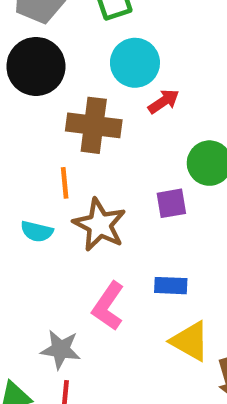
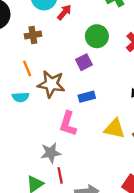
brown cross: (94, 125) -> (33, 35), size x0.6
blue rectangle: (171, 286) -> (87, 97), moved

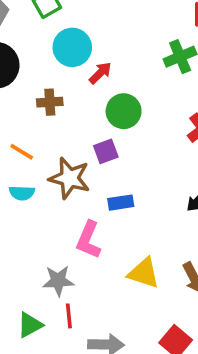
green circle: (97, 36) -> (124, 111), moved
purple square: (84, 62) -> (106, 151), moved
orange line: (27, 68) -> (22, 152), moved, turned -42
yellow triangle: (114, 129) -> (144, 273), moved

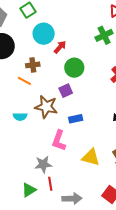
orange line: (22, 152) -> (24, 81), moved

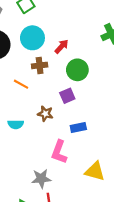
cyan circle: (44, 34) -> (32, 38), moved
brown cross: (33, 65) -> (40, 65), moved
brown star: (46, 107) -> (45, 114), size x0.6

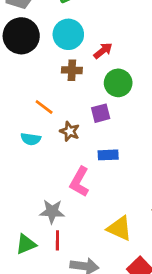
orange line: (21, 84) -> (44, 107), moved
yellow triangle: (95, 171) -> (119, 228), moved

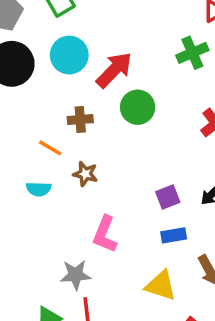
red arrow: (103, 51) -> (114, 70), size x1.6
brown cross: (72, 70) -> (80, 120), moved
purple square: (101, 113) -> (168, 197), moved
blue rectangle: (108, 155) -> (174, 235), moved

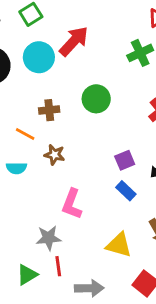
red arrow: (114, 70) -> (74, 41), moved
purple square: (168, 197) -> (125, 160), moved
blue rectangle: (174, 235) -> (126, 191), moved, turned 54

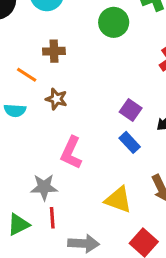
green circle: (96, 99) -> (114, 22), moved
purple square: (125, 160) -> (131, 110), turned -36

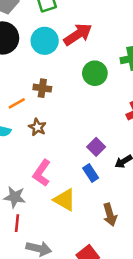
orange line: (27, 75) -> (17, 103), turned -72
yellow triangle: (118, 200) -> (65, 200), moved

